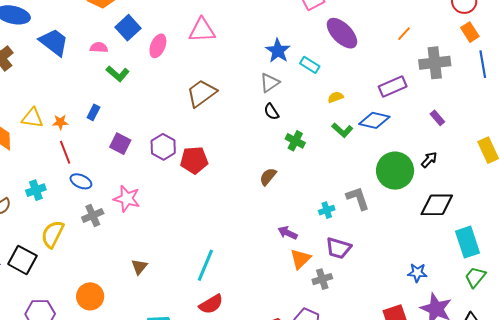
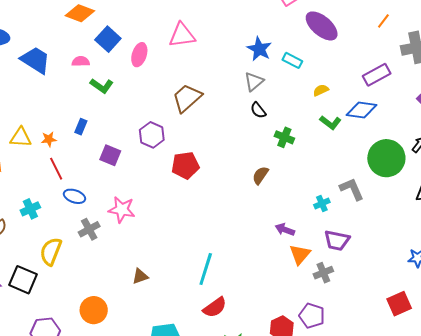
purple hexagon: (163, 147) -> (152, 135), moved
brown triangle: (139, 267) -> (140, 276), turned 36

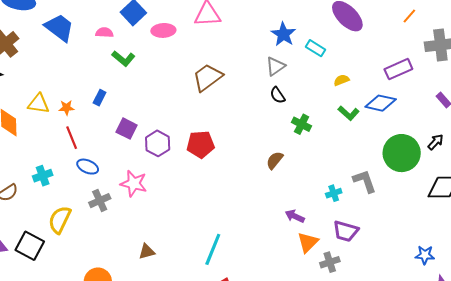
pink ellipse: (139, 55) -> (163, 30), turned 65
purple hexagon: (152, 135) -> (158, 143), moved

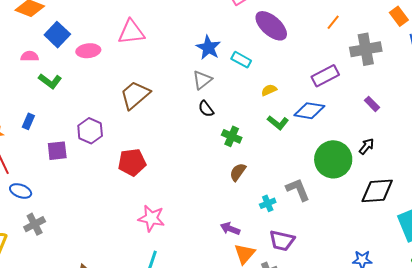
purple square: (127, 129) -> (57, 151), turned -30
purple hexagon: (158, 143) -> (90, 131), moved
brown semicircle: (275, 160) -> (238, 172), moved
pink star: (134, 184) -> (151, 218), moved

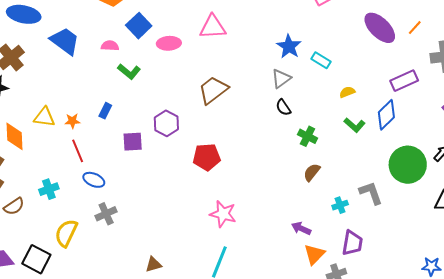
purple ellipse: (271, 26) -> (380, 28), moved
blue diamond: (309, 111) -> (386, 115), turned -56
purple trapezoid: (282, 241) -> (352, 243), turned -96

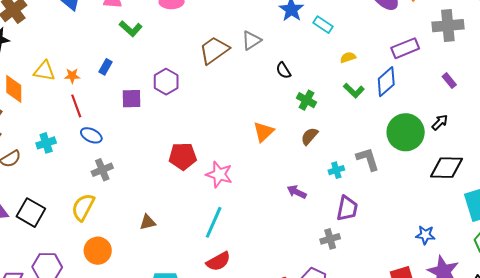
gray triangle: (281, 79) -> (251, 40), moved
red pentagon: (207, 157) -> (183, 156), moved
yellow semicircle: (66, 233) -> (83, 207), moved
orange triangle: (314, 254) -> (264, 132), moved

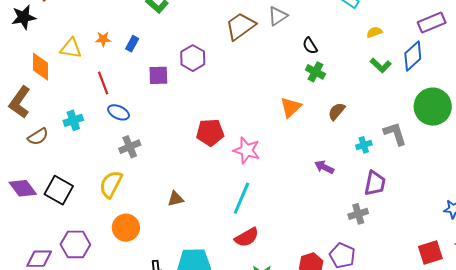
orange star: (72, 76) -> (103, 39), moved
green cross: (307, 100) -> (315, 72), moved

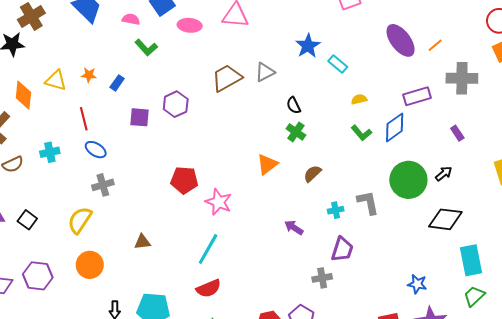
black square: (59, 190) -> (27, 220), size x0.7

